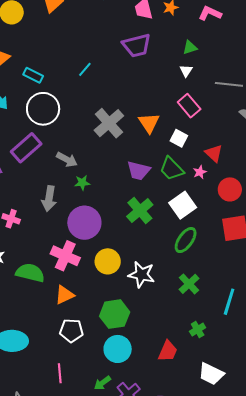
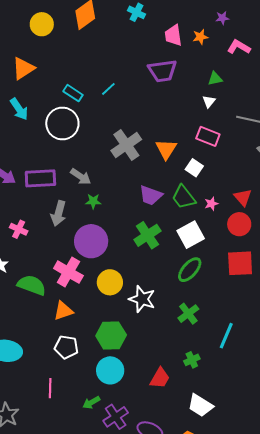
cyan rectangle: (33, 75) -> (73, 93), moved
pink rectangle: (189, 106) -> (208, 136), turned -35
purple rectangle: (26, 148) -> (40, 178), moved, turned 32
red triangle: (214, 153) -> (243, 197), moved

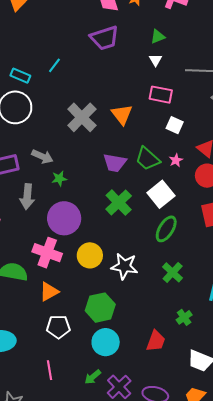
white square: (194, 168) -> (175, 125), moved

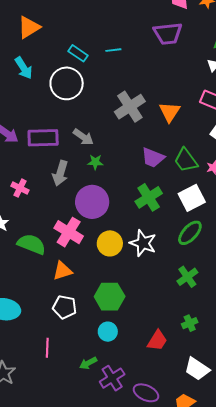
cyan line: (54, 65) -> (113, 50), turned 35
white star: (124, 266) -> (143, 243), moved
cyan circle: (106, 342) -> (108, 332), size x0.7

